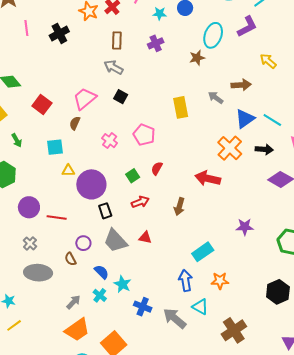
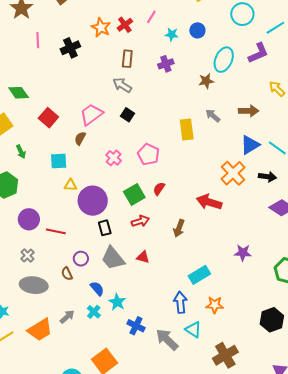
gray arrow: (216, 98) -> (213, 116), moved
green square: (133, 176) -> (134, 195), size x1.5
orange trapezoid: (77, 330) -> (40, 330), moved

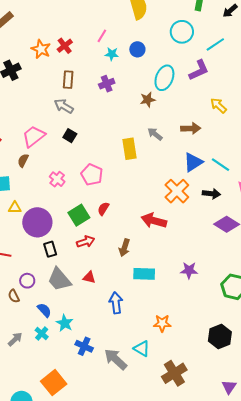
pink line: (151, 17) -> (102, 36), moved
cyan rectangle: (199, 275) -> (144, 274), moved, turned 35
blue arrow: (180, 302) -> (116, 303), moved

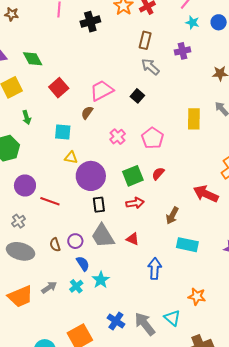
gray arrow: (64, 106) -> (150, 67), moved
purple circle: (27, 281) -> (75, 241), moved
blue cross: (84, 346) -> (116, 321), moved

